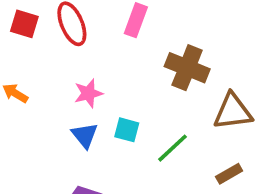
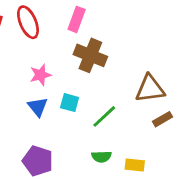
brown cross: (187, 68) -> (90, 55), moved
brown rectangle: (229, 174) -> (162, 119), moved

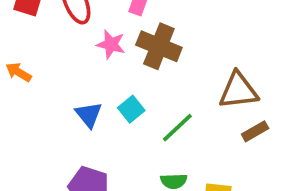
pink star: (40, 75) -> (111, 44), moved, turned 30
cyan square: (70, 103) -> (131, 109), turned 36

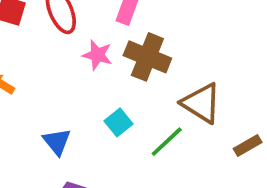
brown triangle: (238, 91) -> (201, 103), moved, turned 39
blue triangle: (89, 115) -> (57, 142), moved

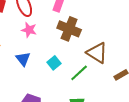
pink star: (97, 55) -> (29, 30), moved
blue triangle: (57, 142) -> (23, 59), moved

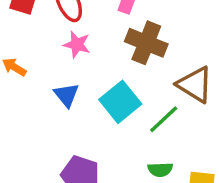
cyan square: (54, 63) -> (120, 102), size x1.6

